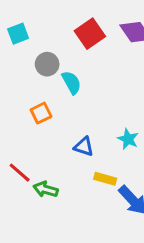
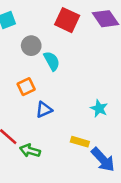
red square: (90, 34) -> (67, 20), turned -30
blue triangle: (84, 147) -> (44, 110), moved, turned -42

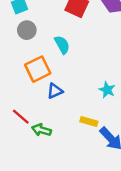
gray circle: (31, 46) -> (27, 30), moved
orange square: (26, 87) -> (38, 69), size x1.5

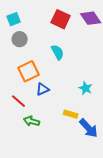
cyan semicircle: (62, 45) -> (58, 52), moved
red line: (21, 117) -> (19, 101), moved

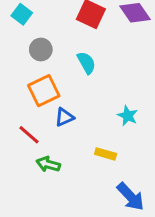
cyan square: (14, 19) -> (22, 14), turned -32
gray circle: (20, 39) -> (41, 49), moved
blue arrow: (89, 128) -> (131, 197), moved

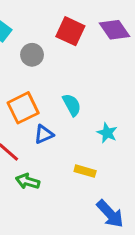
gray circle: (41, 49) -> (32, 55), moved
cyan semicircle: (86, 63) -> (72, 105), moved

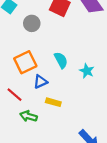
cyan star: (107, 133) -> (87, 71), moved
yellow rectangle: (85, 171) -> (53, 102), moved

